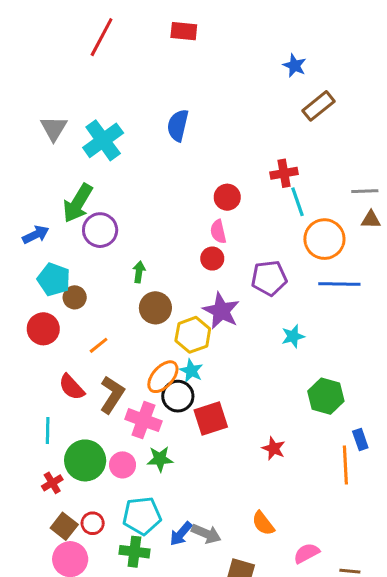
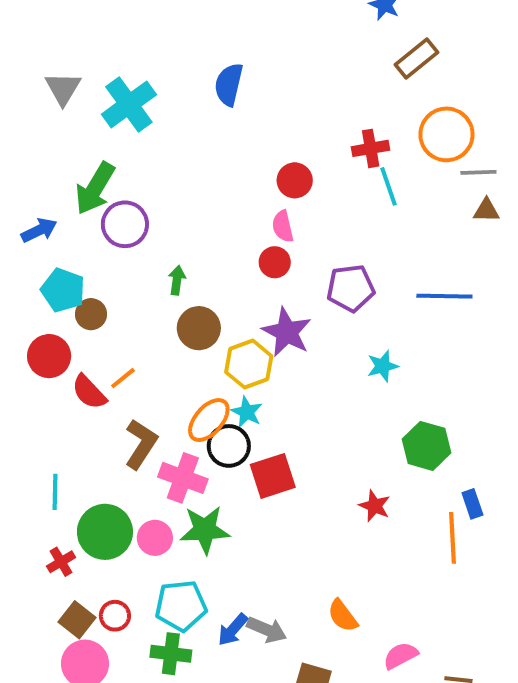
orange circle: (324, 239) -> (446, 134), moved
red semicircle: (72, 387) -> (89, 392), moved
red star: (274, 448) -> (375, 506), moved
green star: (160, 459) -> (205, 530), size x1.4

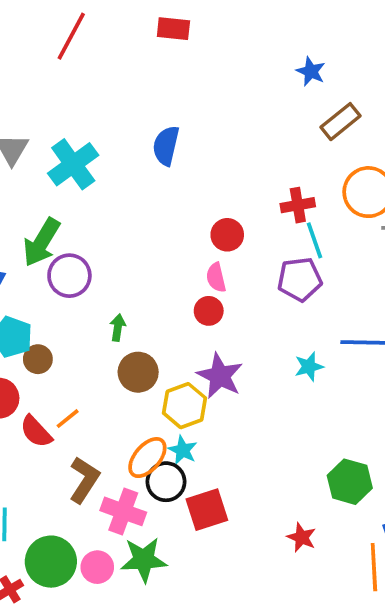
purple pentagon: (351, 288) -> (300, 279), moved
cyan star: (383, 366) -> (309, 367), moved

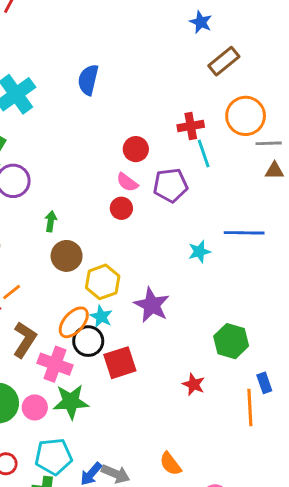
pink semicircle: (216, 277) -> (127, 182), turned -40
purple pentagon: (300, 279) -> (170, 185), moved
purple star: (220, 376) -> (152, 305), moved

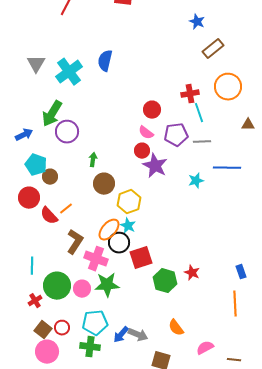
blue semicircle: (88, 80) -> (105, 61), moved
gray line: (269, 143) -> (202, 142), moved
purple star: (152, 305) -> (155, 166), moved
green hexagon: (231, 341) -> (165, 281), moved
orange line: (250, 407) -> (235, 304), moved

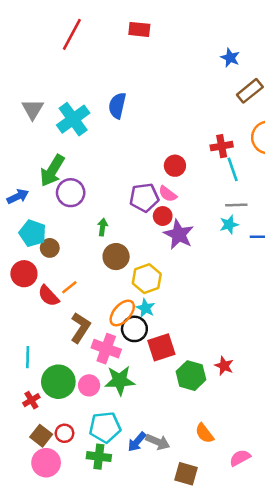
purple pentagon: (176, 135) -> (144, 198), moved
cyan star: (196, 181) -> (229, 225), moved

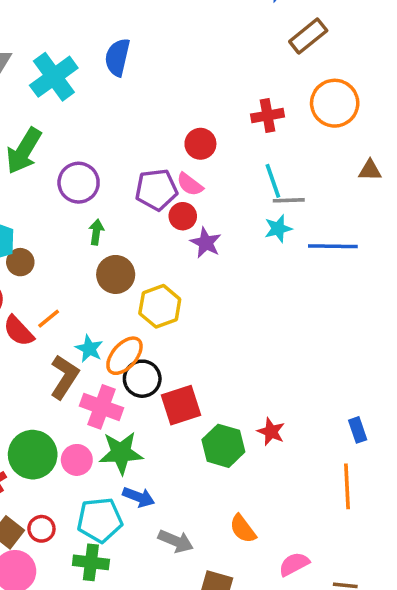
cyan line: (233, 169) -> (273, 181), moved
purple circle: (71, 193) -> (79, 183), moved
purple star: (179, 234) -> (206, 243), size x0.7
cyan star: (145, 308) -> (89, 349), moved
blue arrow: (137, 442) -> (139, 497), moved, turned -110

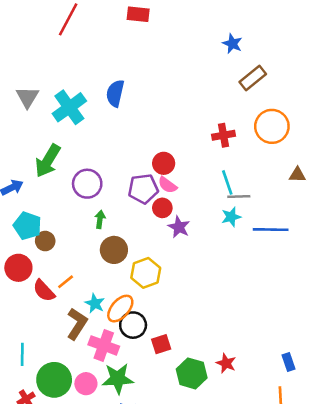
red circle: (200, 144) -> (164, 163), moved
red square: (181, 405) -> (161, 344), size x0.7

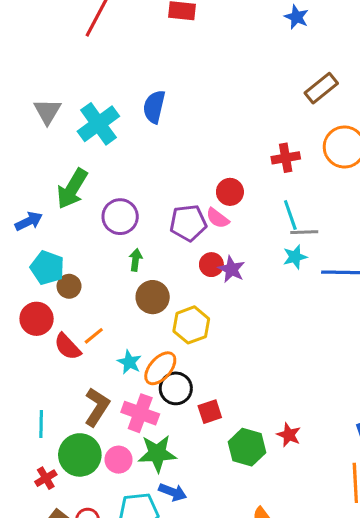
blue star: (232, 44) -> (296, 17), moved
red circle: (164, 163) -> (230, 192), moved
red circle: (162, 208) -> (211, 265), moved
brown L-shape: (77, 324) -> (97, 407), moved

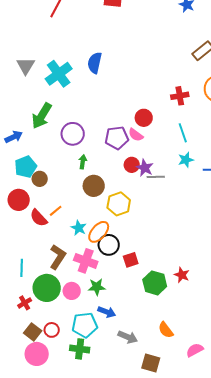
gray line: (304, 232) -> (156, 177), moved
cyan pentagon: (47, 268) -> (26, 167), turned 30
green star: (157, 453) -> (97, 287), size x0.7

